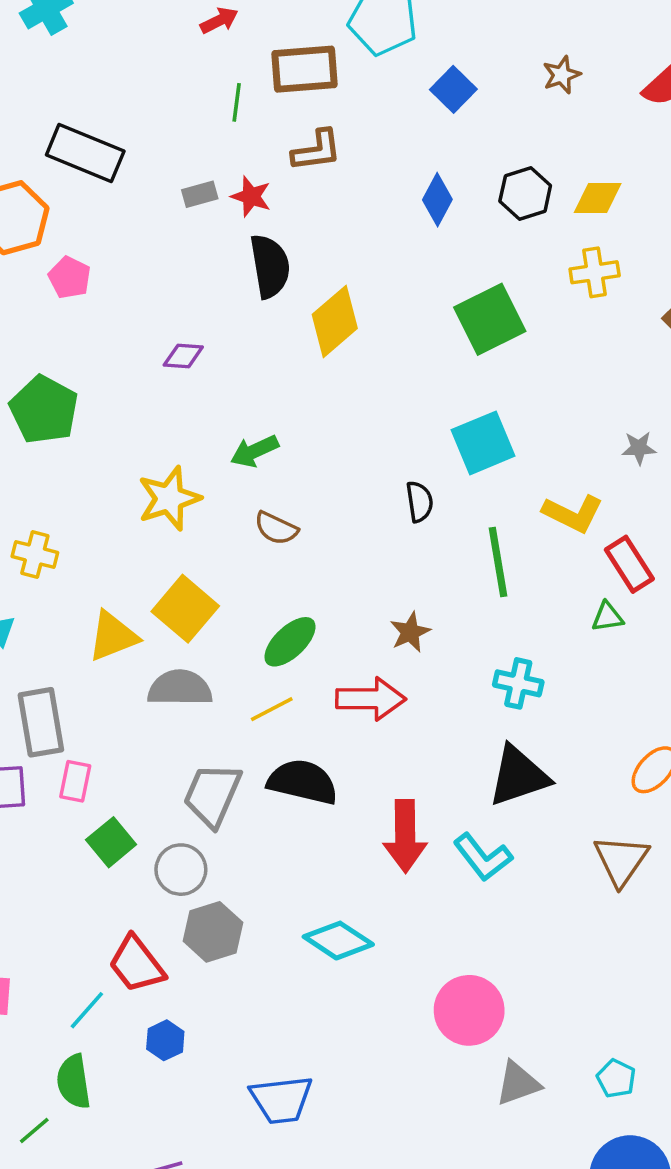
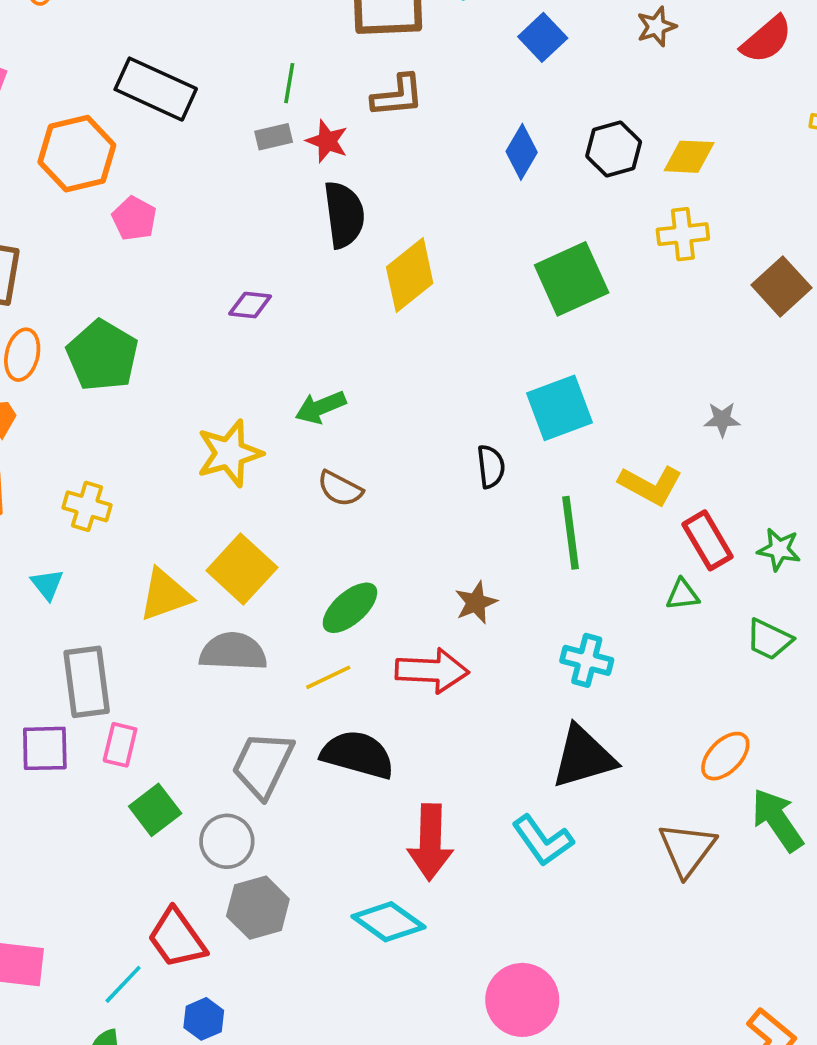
green line: (237, 102) -> (289, 83), moved
red arrow: (405, 836) -> (430, 842), moved

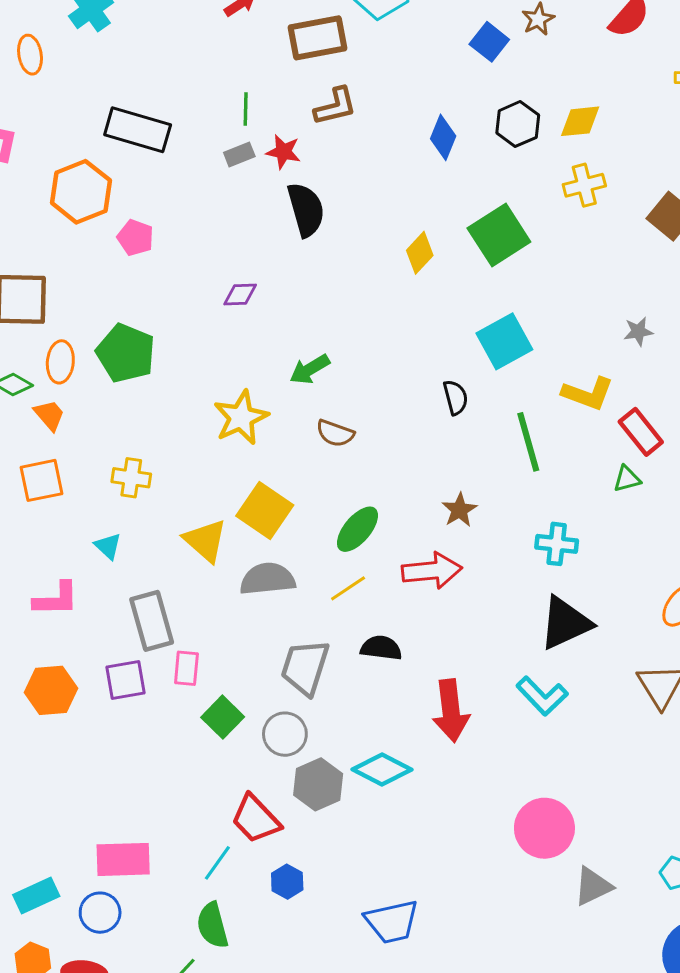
blue square: (543, 37) -> (489, 42), moved
yellow diamond: (410, 275) -> (420, 253), moved, size x0.7
yellow triangle: (165, 595) -> (205, 541), turned -51
black semicircle: (358, 755) -> (381, 648), size x0.7
cyan diamond: (388, 922) -> (382, 770), moved

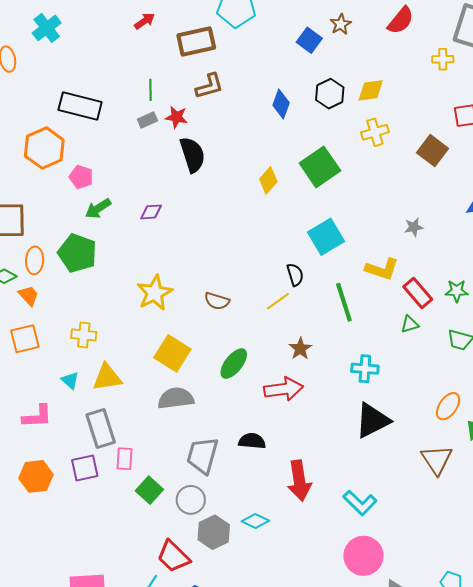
green arrow: (310, 369) -> (98, 208), moved
yellow triangle: (205, 541) -> (107, 377), moved, turned -48
yellow line: (348, 588) -> (278, 301), moved
cyan L-shape: (542, 696) -> (360, 503), moved
cyan diamond: (382, 770) -> (255, 521), size x0.7

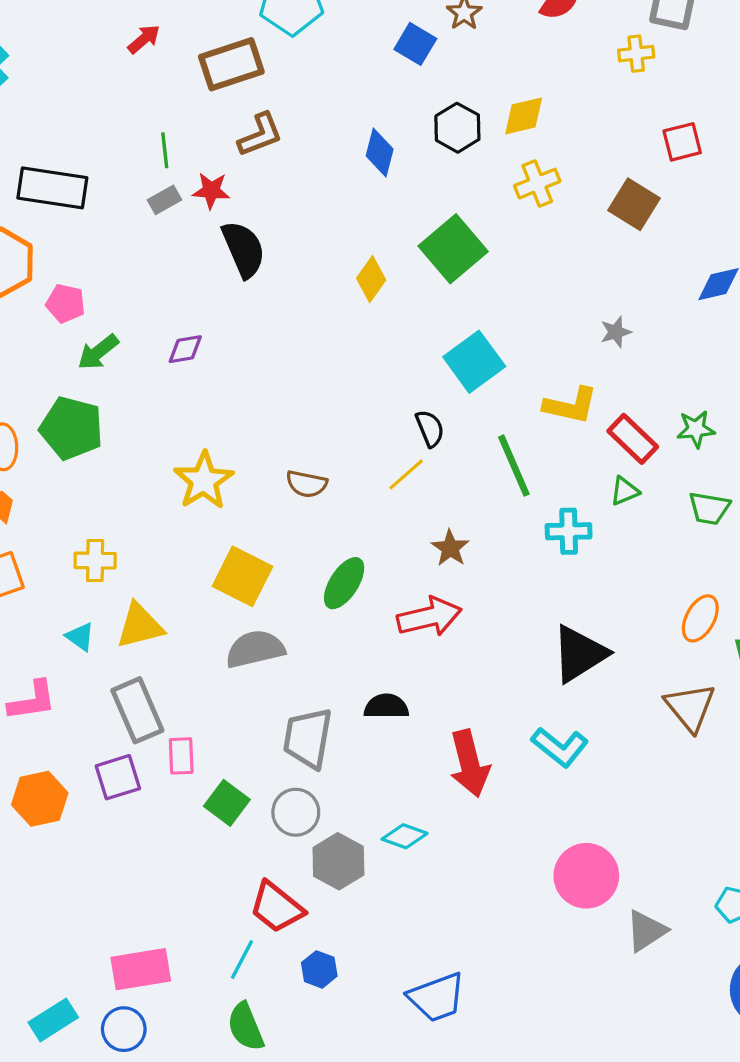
cyan cross: (365, 369) -> (569, 531), moved
cyan L-shape: (360, 503) -> (560, 747), moved

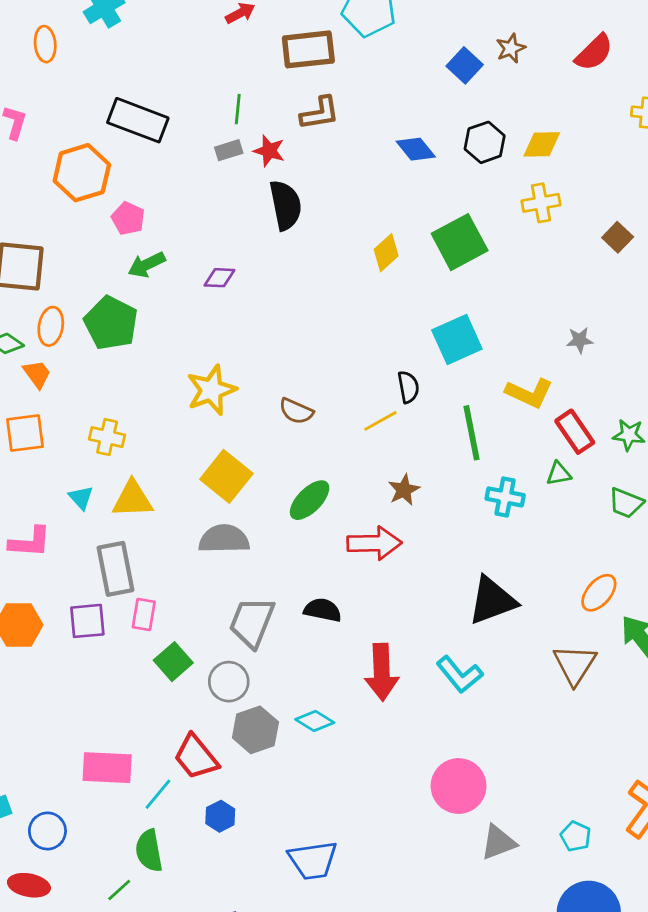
blue diamond: (380, 153) -> (416, 149), turned -66
brown square: (634, 204) -> (618, 237), size x0.7
pink rectangle: (141, 969) -> (107, 768), moved

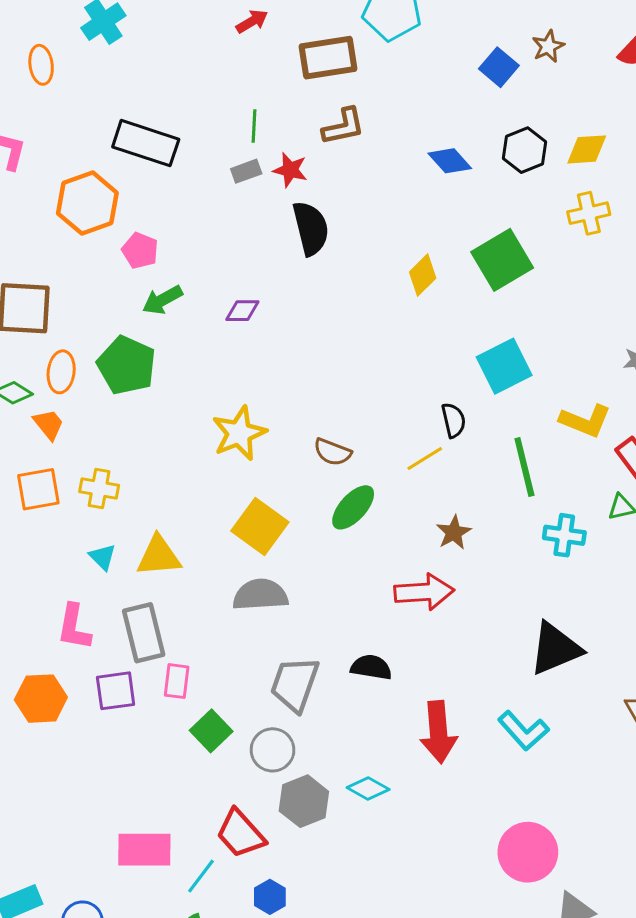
yellow cross: (107, 437) -> (99, 489), moved
green ellipse: (310, 500) -> (353, 507), moved
pink L-shape: (30, 542) -> (74, 627), moved, turned 99

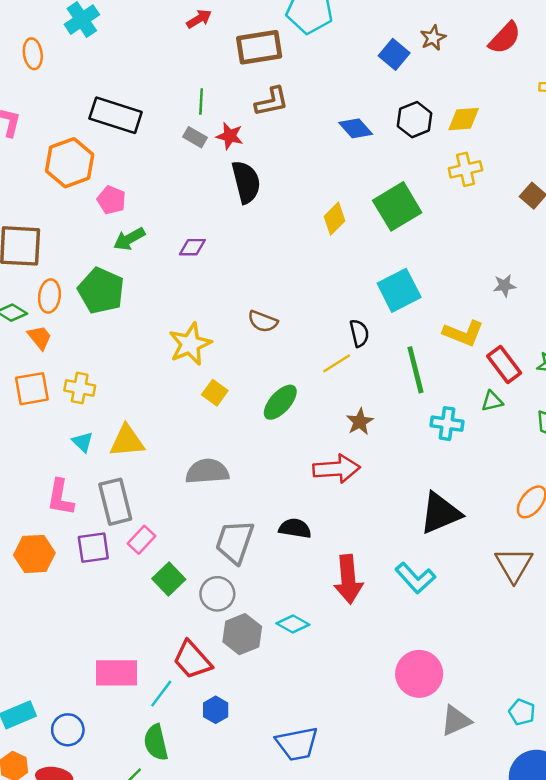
gray rectangle: (246, 171) -> (195, 137), turned 50
brown semicircle: (332, 452) -> (263, 321), moved
yellow square: (260, 527) -> (215, 393), moved, size x0.6
pink rectangle: (177, 681) -> (141, 540), turned 36

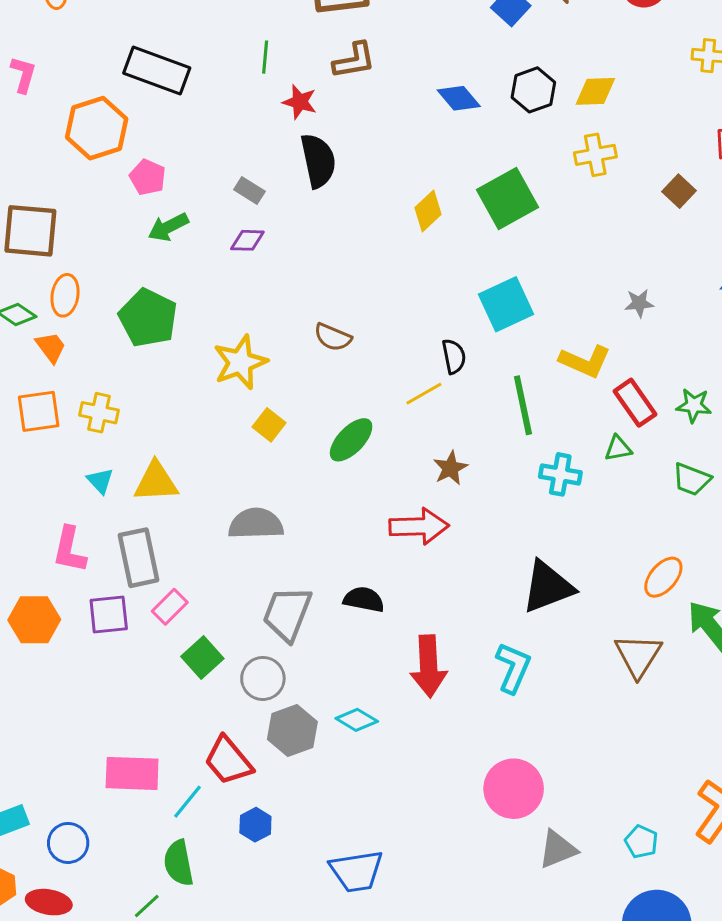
gray rectangle: (195, 137) -> (249, 191), moved
green pentagon: (101, 291) -> (148, 318), moved
cyan L-shape: (415, 578) -> (513, 668), turned -117

